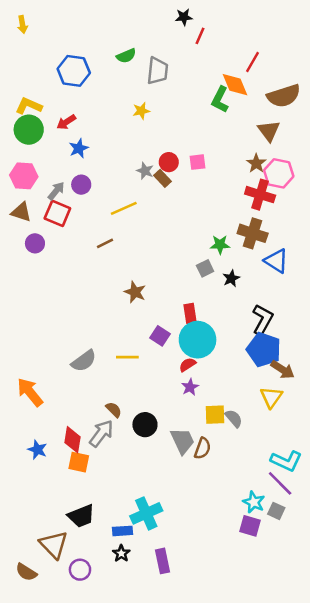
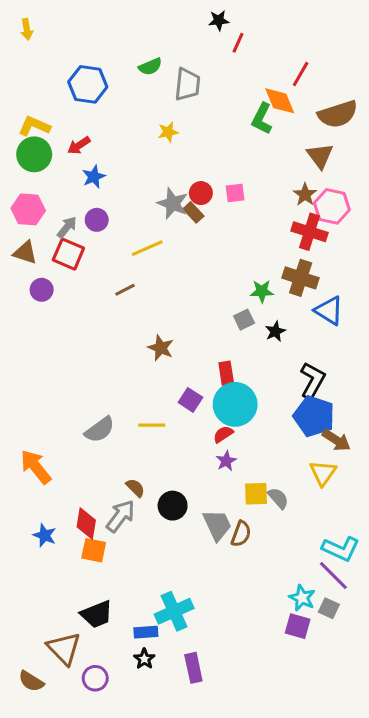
gray star: (145, 171) -> (173, 203), size x1.5

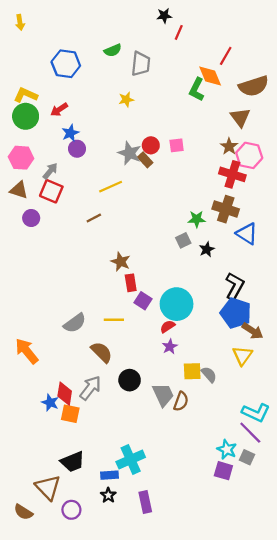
purple circle: (97, 220) -> (77, 149), moved
red rectangle: (226, 373) -> (131, 283), moved
brown semicircle: (135, 488) -> (102, 352), moved, size x1.5
blue star: (45, 535) -> (50, 402), moved

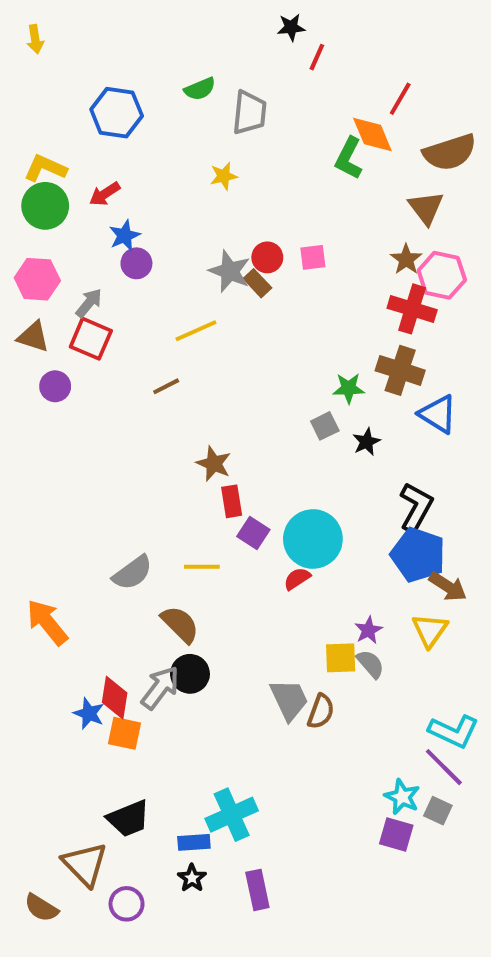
purple star: (170, 347) -> (368, 630), moved
black circle: (130, 380) -> (190, 674), moved

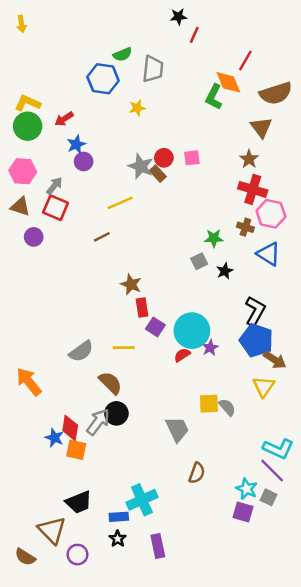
blue hexagon: (117, 113) -> (103, 79), moved
pink hexagon: (442, 275) -> (271, 214), moved
brown cross: (400, 370) -> (245, 227), size x0.6
purple star: (368, 630) -> (210, 348), moved
brown semicircle: (321, 712) -> (197, 473), moved

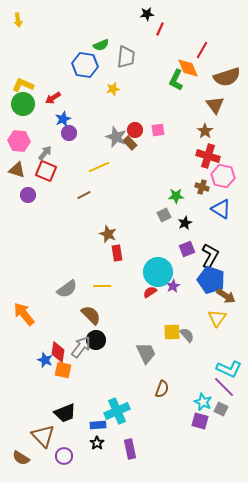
purple square: (155, 327) -> (187, 249), moved, turned 35

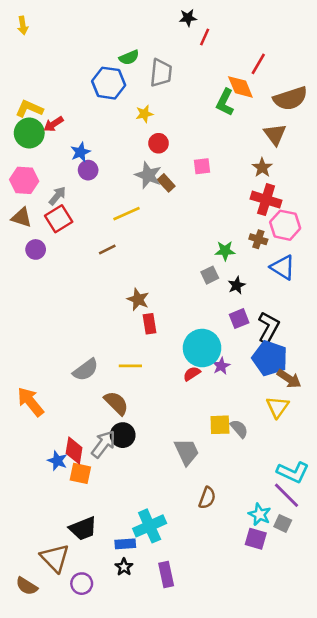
red arrow: (53, 98) -> (54, 124), moved
red circle: (135, 130) -> (158, 143), moved
red square: (46, 171) -> (59, 219), turned 35

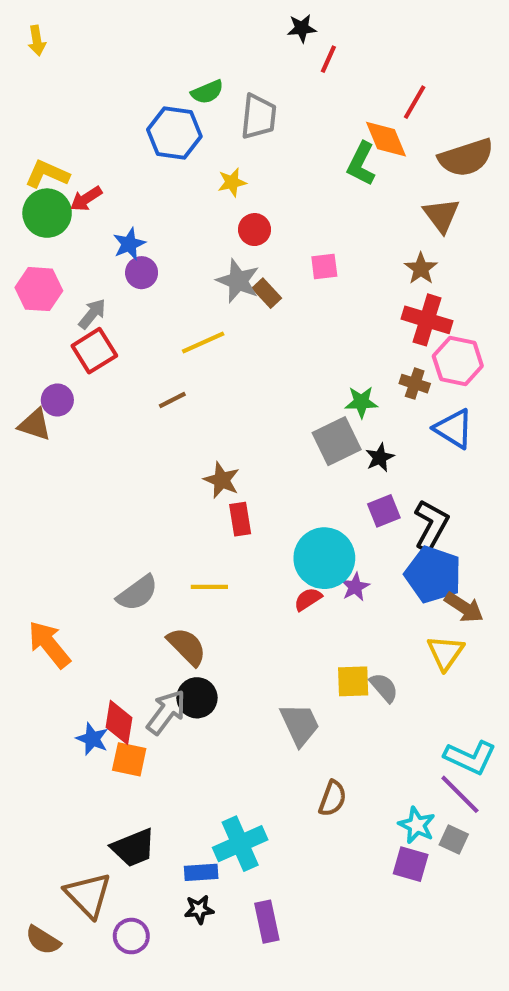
brown triangle: (22, 217) -> (35, 425), moved
gray square: (210, 275) -> (337, 441), size x1.6
black star: (124, 567) -> (199, 909), turned 30

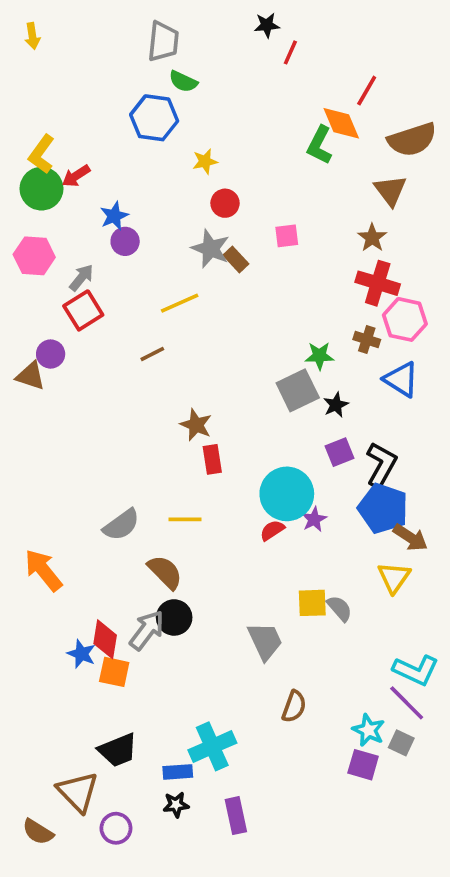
green semicircle: (207, 92) -> (183, 81), turned 48
gray trapezoid: (259, 117) -> (163, 41), moved
yellow L-shape: (47, 174) -> (41, 154), turned -78

